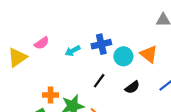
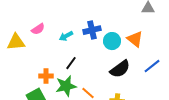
yellow triangle: (17, 57) -> (16, 42), turned 30
black line: (99, 81) -> (71, 63), moved
black semicircle: (132, 87) -> (120, 69), size x1.5

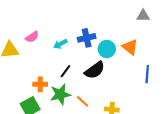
blue line: (152, 66) -> (147, 74), turned -48
black semicircle: (120, 69) -> (95, 70), moved

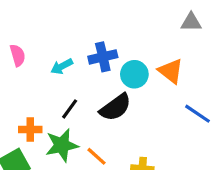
pink semicircle: (32, 37) -> (18, 55), turned -72
blue line: (147, 74) -> (197, 114), turned -60

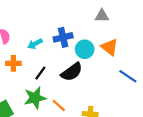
gray triangle: (191, 22) -> (102, 16), moved
orange cross: (30, 129) -> (13, 63), moved

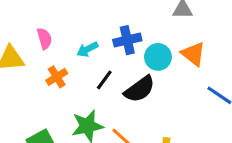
orange cross: (13, 63) -> (57, 77), turned -32
black line: (40, 73) -> (104, 80), moved

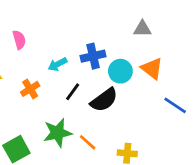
pink semicircle: (44, 39) -> (19, 40), moved

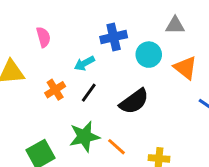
blue cross: (93, 56) -> (114, 37), moved
cyan circle: (120, 71) -> (149, 55), moved
black line: (73, 92) -> (89, 93), moved

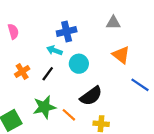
cyan circle: (149, 55) -> (79, 64), moved
cyan arrow: (84, 63) -> (54, 50), moved, turned 48
black semicircle: (134, 101) -> (91, 96), moved

